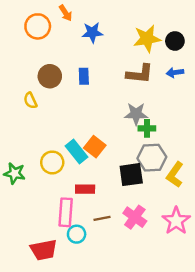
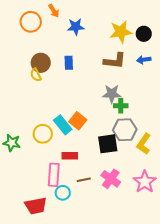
yellow semicircle: (30, 101) -> (36, 75), moved

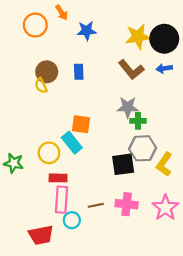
black circle: (144, 34) -> (164, 39), size x1.6
brown L-shape: (115, 61) -> (131, 70), turned 45
orange square: (78, 121) -> (81, 124), moved, turned -30
red rectangle: (70, 156) -> (58, 178), moved
pink cross: (111, 179) -> (127, 204), turned -30

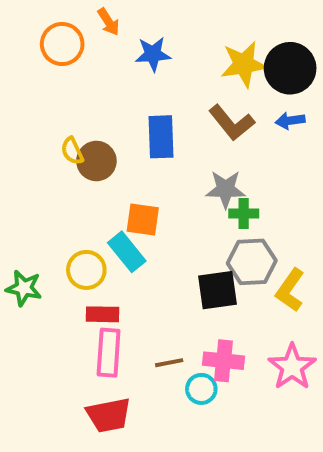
brown circle: (47, 72) -> (96, 161), moved
blue rectangle: (79, 72) -> (161, 137), moved, size x1.5
cyan circle: (72, 220) -> (201, 389), moved
red trapezoid: (41, 235) -> (109, 415), moved

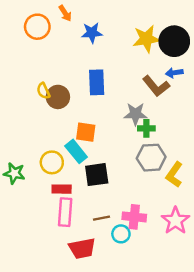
brown L-shape: (232, 123) -> (156, 86), moved
black square: (217, 290) -> (97, 175), moved
red trapezoid: (109, 415) -> (82, 248), moved

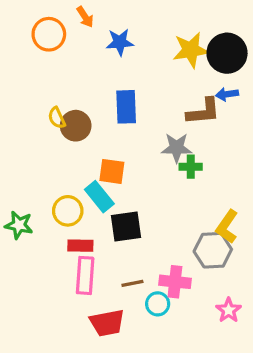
brown L-shape: (156, 86) -> (203, 112), turned -56
gray hexagon: (151, 158) -> (213, 250), moved
pink star: (175, 221) -> (229, 310), moved, size x0.7

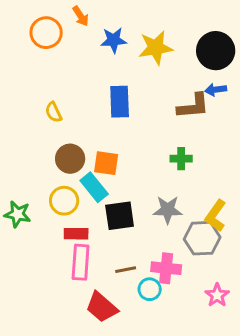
yellow star: (191, 50) -> (156, 48), moved
brown circle: (76, 126) -> (70, 159), moved
gray star: (177, 148) -> (168, 210), moved
red trapezoid: (107, 323) -> (102, 307), turned 52

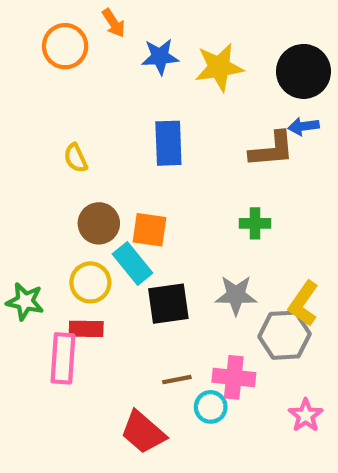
red rectangle: (76, 234) -> (86, 329), moved
pink rectangle: (81, 262) -> (63, 358), moved

